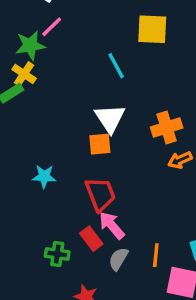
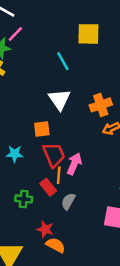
orange square: (100, 144) -> (42, 129), moved
cyan star: (44, 176) -> (15, 154), moved
pink arrow: (112, 225) -> (74, 164), moved, turned 65
orange line: (156, 255) -> (59, 175), moved

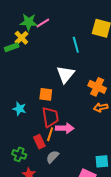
pink line: (15, 34) -> (43, 23), moved
orange cross: (101, 105) -> (97, 87), turned 30
pink arrow: (74, 164) -> (65, 128), turned 54
green cross: (24, 199) -> (19, 154), moved

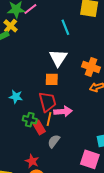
orange square: (46, 94) -> (52, 79), moved
green cross: (19, 154) -> (30, 120), moved

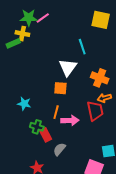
yellow cross: (11, 26) -> (22, 34), turned -32
cyan line: (65, 27) -> (82, 47), moved
red trapezoid: (47, 102) -> (95, 111), moved
orange line: (49, 119) -> (56, 112), moved

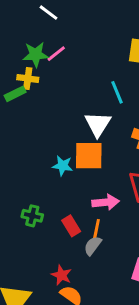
orange square: (60, 88) -> (89, 156), size x1.5
cyan star: (24, 104) -> (63, 166), moved
orange line: (56, 112) -> (96, 229), moved
green cross: (37, 127) -> (32, 216), moved

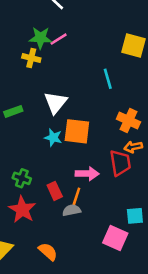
green rectangle: (15, 94) -> (13, 111), moved
white triangle: (98, 124) -> (56, 103), moved
gray semicircle: (93, 246) -> (72, 210), turned 36
red star: (61, 275) -> (22, 210), moved, size x1.5

